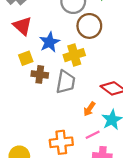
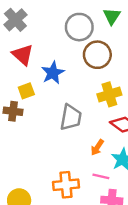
yellow cross: (74, 55) -> (109, 94), moved
brown cross: (40, 74) -> (13, 111), moved
pink line: (93, 135) -> (101, 176), turned 40

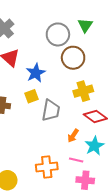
yellow square: (26, 91) -> (32, 96), moved

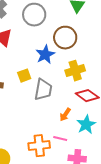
gray circle: (58, 34) -> (34, 15), moved
blue star: (36, 73) -> (45, 55), moved
pink line: (76, 160) -> (60, 139), moved

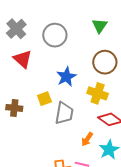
brown circle: (65, 38) -> (105, 62), moved
yellow cross: (75, 71) -> (98, 93), turned 36

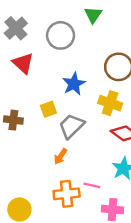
green triangle: (100, 26) -> (93, 15), moved
gray trapezoid: (64, 113) -> (71, 126), turned -145
orange arrow: (87, 139) -> (61, 156), moved

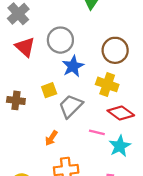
gray circle: (61, 35) -> (60, 40), moved
orange arrow: (61, 156) -> (51, 138), moved
pink line: (92, 185) -> (97, 132), moved

